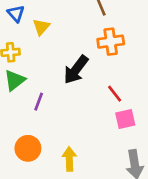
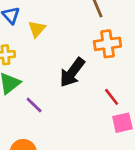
purple line: (39, 102) -> (34, 105), turned -66

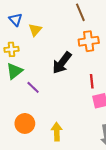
red line: (112, 97) -> (92, 81), turned 32

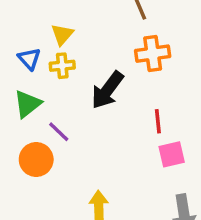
blue triangle: (16, 20) -> (29, 59), moved
yellow cross: (11, 49) -> (62, 66), moved
orange circle: (25, 123) -> (36, 160), moved

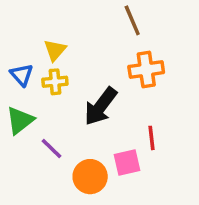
pink square: (172, 154) -> (127, 163), moved
orange circle: (36, 160) -> (90, 177), moved

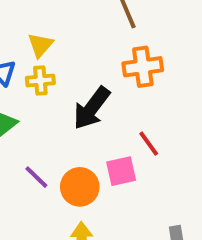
red line: (152, 138) -> (149, 144), turned -30
purple line: (51, 148) -> (36, 177), moved

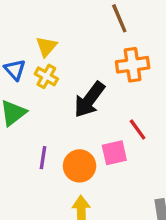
yellow cross: (40, 80) -> (46, 76), turned 35
purple line: (36, 177) -> (43, 158), turned 55

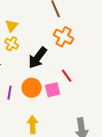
orange cross: (133, 65) -> (64, 37), turned 36
orange circle: (80, 166) -> (32, 88), moved

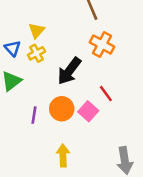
yellow cross: (12, 44) -> (37, 53), turned 32
pink square: (53, 90) -> (88, 111), turned -35

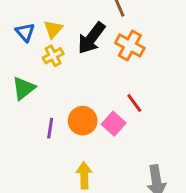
blue triangle: (13, 48) -> (25, 32), moved
black arrow: (69, 71) -> (91, 38), moved

